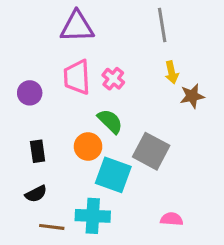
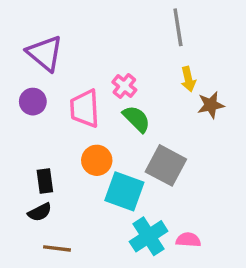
purple triangle: (77, 27) -> (45, 53), moved, turned 42
pink trapezoid: (77, 77) -> (85, 108), moved
green semicircle: (110, 121) -> (136, 119), moved
black rectangle: (38, 151) -> (45, 181), moved
cyan cross: (93, 216) -> (149, 236), moved, turned -36

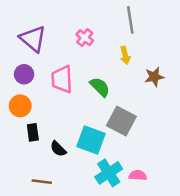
yellow arrow: (188, 79) -> (125, 55), moved
pink cross: (124, 86) -> (85, 38), moved
orange circle: (97, 160) -> (20, 106), moved
black semicircle: (40, 212) -> (58, 149), moved, turned 72

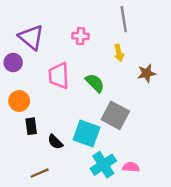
pink cross: (85, 38) -> (80, 36), turned -35
purple circle: (24, 74) -> (13, 63), moved
brown line: (42, 182) -> (40, 173), turned -30

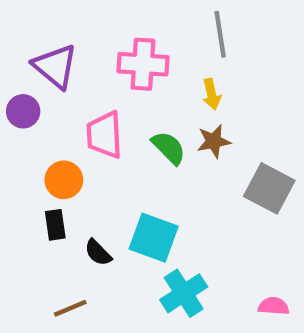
pink cross: (80, 36) -> (143, 64), size x1.6
brown star: (147, 73) -> (214, 141), moved
orange circle: (19, 101) -> (64, 180), moved
gray square: (115, 115) -> (269, 188), moved
pink semicircle: (131, 167) -> (274, 306), moved

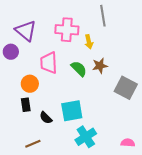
yellow arrow: (212, 94) -> (89, 42), moved
cyan square: (154, 238) -> (72, 111), turned -30

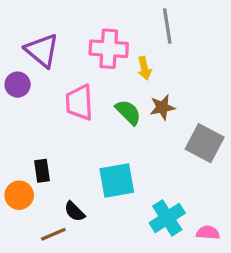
orange circle: (30, 84) -> (19, 195), moved
black semicircle: (46, 118) -> (75, 211), moved
cyan cross: (86, 137) -> (167, 218), moved

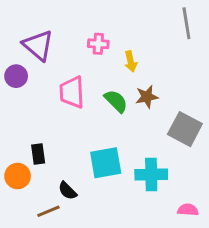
gray line: (167, 26) -> (186, 23), moved
pink cross: (109, 49) -> (98, 44), size x0.6
cyan cross: (167, 218) -> (151, 175), moved, turned 32

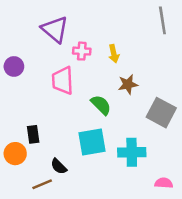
pink cross: (98, 44) -> (82, 51), moved
purple triangle: (38, 45) -> (55, 29), moved
green semicircle: (116, 101) -> (101, 105), moved

